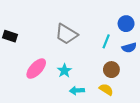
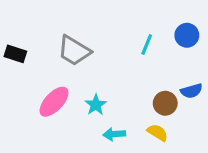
gray trapezoid: (66, 34) -> (74, 51), moved
cyan line: (106, 41) -> (147, 45), moved
blue semicircle: (129, 48) -> (191, 91), moved

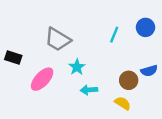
black rectangle: (15, 54) -> (13, 57), moved
cyan star: (96, 105) -> (77, 67), moved
cyan arrow: (114, 134) -> (89, 90), moved

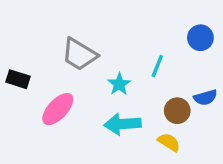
cyan line: (114, 35) -> (157, 66), moved
cyan star: (77, 67) -> (119, 84), moved
cyan arrow: (89, 90) -> (122, 124), size x1.5

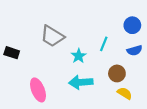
blue semicircle: (205, 97) -> (135, 50), moved
pink ellipse: (58, 109) -> (38, 90), moved, turned -65
yellow semicircle: (169, 142) -> (125, 93), moved

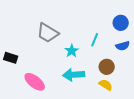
black rectangle: (12, 53) -> (11, 58), moved
pink ellipse: (38, 90) -> (35, 82), turned -30
yellow semicircle: (125, 93) -> (106, 85), moved

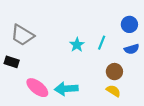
gray trapezoid: (48, 33) -> (22, 35), moved
cyan star: (72, 51) -> (77, 45), moved
cyan arrow: (74, 75) -> (66, 89), moved

